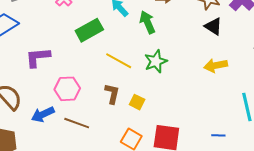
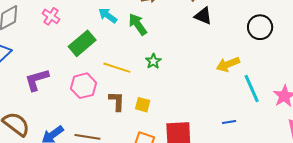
green star: (156, 61) -> (153, 61), size x0.7
yellow arrow: (216, 65) -> (228, 64), moved
pink hexagon: (67, 89) -> (84, 86), moved

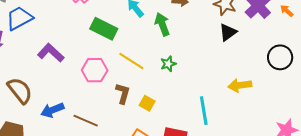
black triangle: (203, 16) -> (228, 32), turned 48
green rectangle: (82, 43) -> (104, 29), turned 52
purple L-shape: (37, 80) -> (51, 53), turned 44
cyan line: (252, 89) -> (204, 111), moved

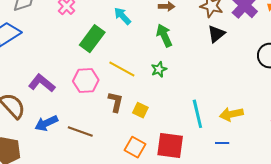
green arrow: (162, 24) -> (164, 35), moved
green rectangle: (104, 29) -> (92, 39), turned -76
purple L-shape: (51, 53) -> (42, 83), moved
yellow arrow: (240, 85) -> (231, 114), moved

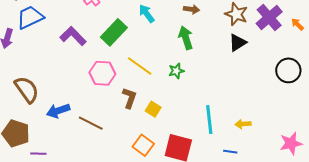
purple L-shape: (42, 83) -> (73, 36), moved
yellow arrow: (231, 114) -> (243, 124), size x0.7

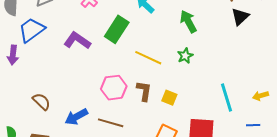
pink hexagon: (102, 73) -> (114, 88), moved
brown semicircle: (27, 89) -> (41, 102), size x0.7

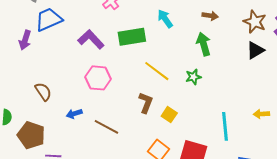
green rectangle: (117, 29) -> (132, 37), turned 36
pink hexagon: (114, 88) -> (98, 78), moved
yellow arrow: (260, 96) -> (261, 114), moved
blue arrow: (76, 117) -> (74, 114), size x0.7

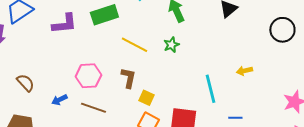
purple L-shape: (91, 39) -> (64, 24), turned 136
pink hexagon: (98, 78) -> (88, 76), moved
yellow square: (169, 115) -> (146, 98), moved

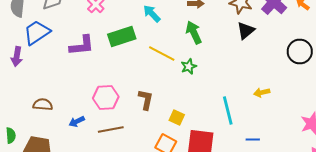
yellow line: (134, 45) -> (162, 54), moved
brown semicircle: (25, 83) -> (43, 104), turned -42
yellow square: (146, 98) -> (177, 118), moved
brown line: (93, 108) -> (111, 130), turned -30

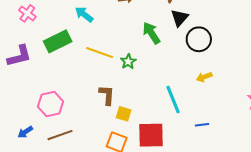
green arrow: (194, 32) -> (151, 33), moved
black circle: (300, 52) -> (199, 39), moved
brown L-shape: (146, 100) -> (107, 95), moved

